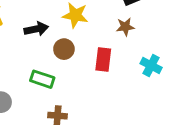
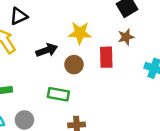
red rectangle: (103, 60) -> (106, 57), moved

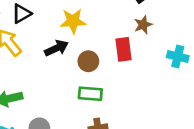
yellow star: (80, 33) -> (73, 21), moved
green rectangle: (58, 94) -> (90, 94), moved

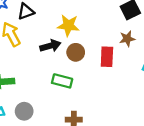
brown circle: (88, 61) -> (76, 52), moved
green rectangle: (90, 94) -> (62, 81), moved

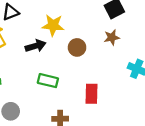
brown circle: (76, 52) -> (77, 47), moved
red rectangle: (107, 57) -> (92, 94), moved

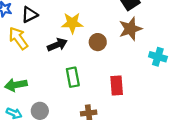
brown star: (112, 37) -> (130, 29), size x1.5
green rectangle: (48, 81) -> (73, 77), turned 72

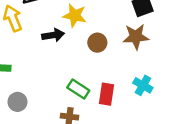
cyan cross: (158, 57) -> (143, 85), moved
green rectangle: (73, 77) -> (78, 89), moved, turned -60

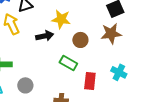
green rectangle: (78, 89) -> (68, 63), moved
gray circle: (17, 102) -> (25, 85), moved

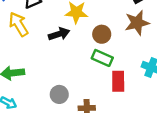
green rectangle: (68, 63) -> (102, 58), moved
gray circle: (25, 85) -> (59, 94), moved

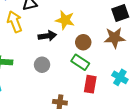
gray circle: (59, 94) -> (42, 65), moved

